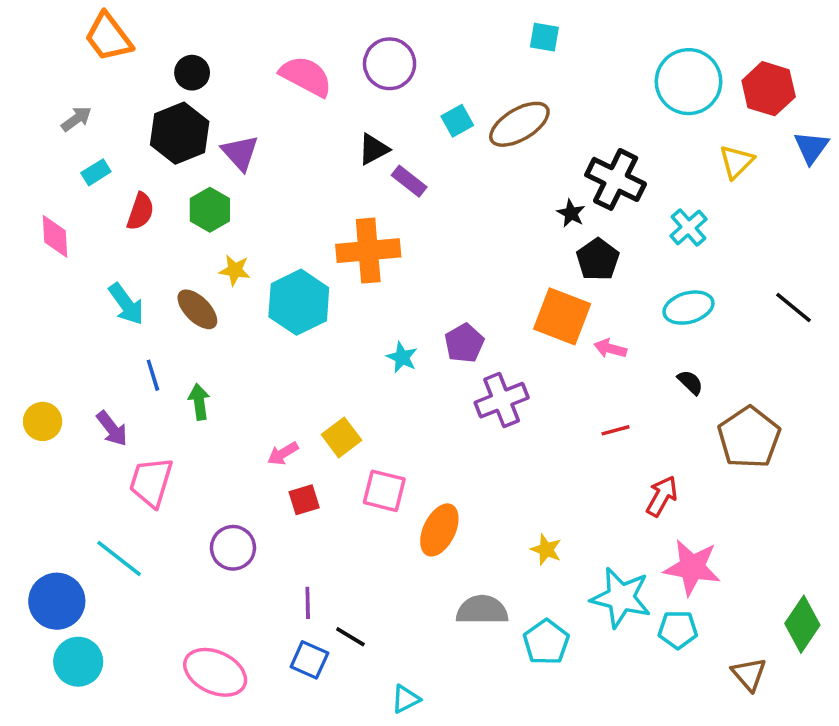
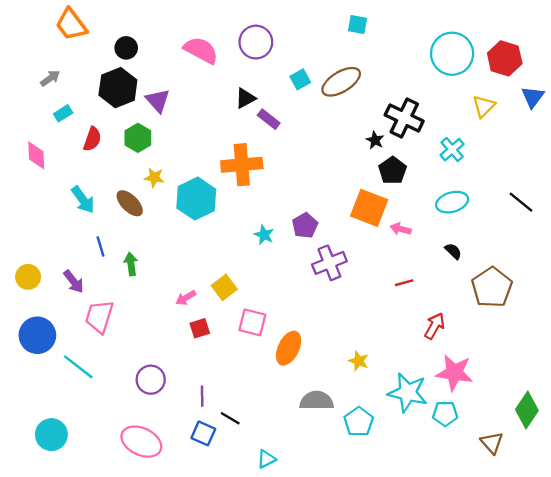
purple circle: (233, 548) -> (151, 380), moved
blue circle: (57, 601) -> (37, 335), moved

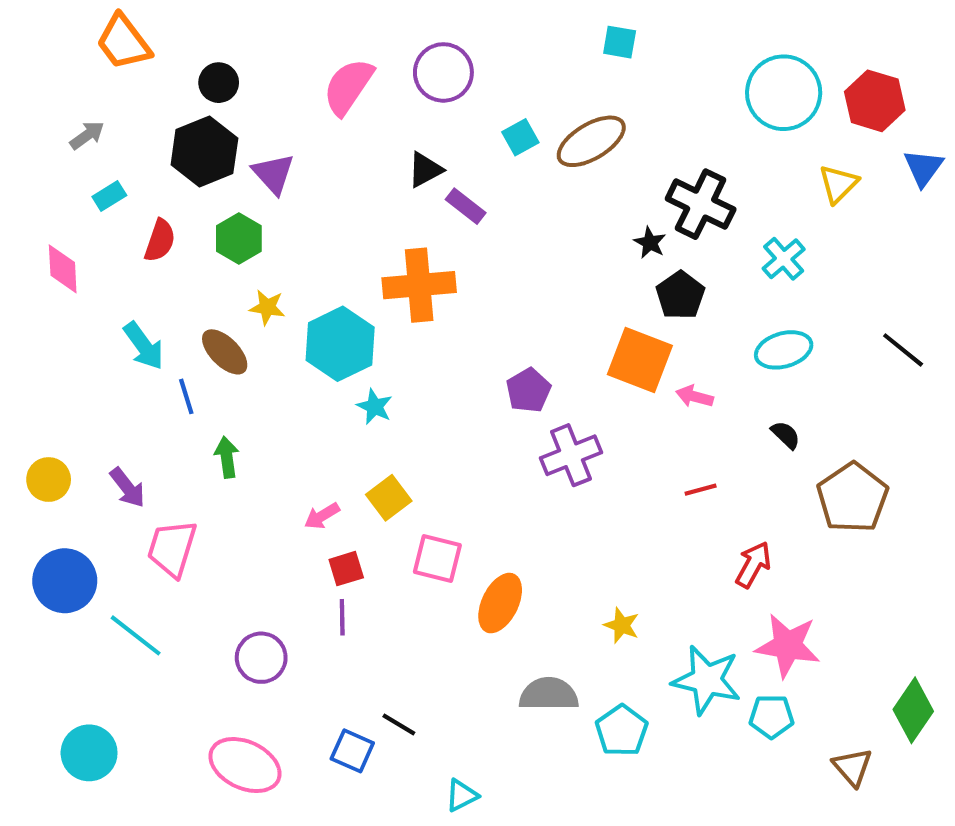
pink semicircle: (201, 50) -> (348, 87), turned -84
cyan star: (264, 235) -> (375, 407), moved
blue line: (100, 246) -> (186, 396), moved
purple line: (202, 396) -> (342, 617), moved

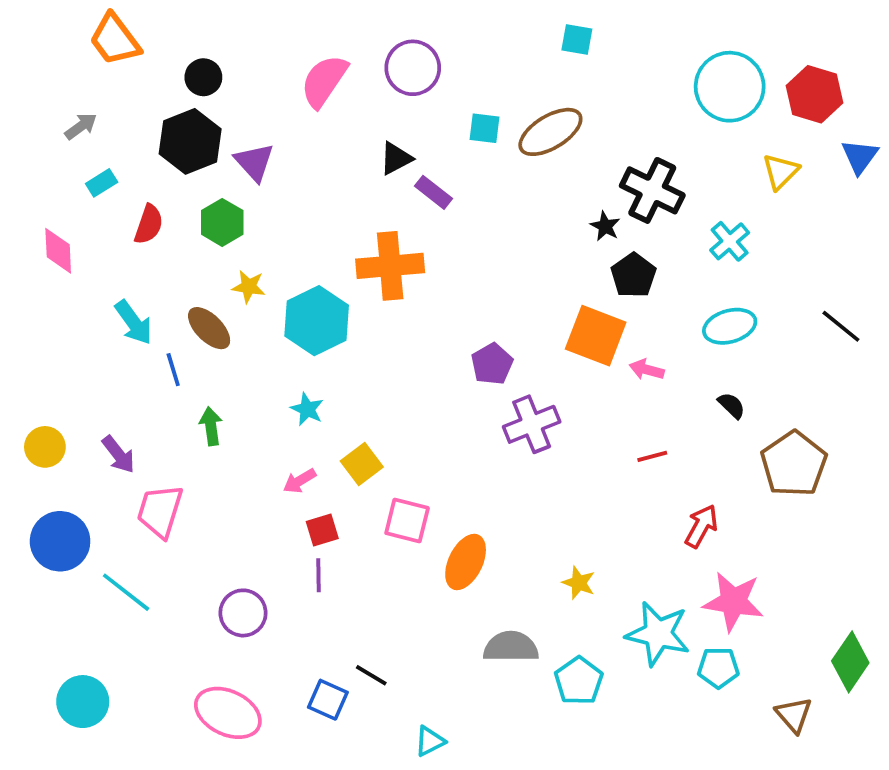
cyan square: (520, 137) -> (484, 128), turned 36
cyan star: (375, 407) -> (307, 409), moved

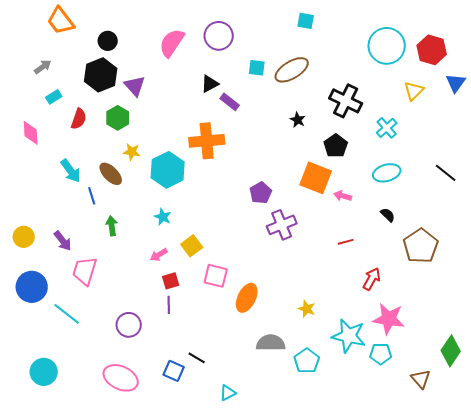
black star: (605, 226) -> (298, 120), moved

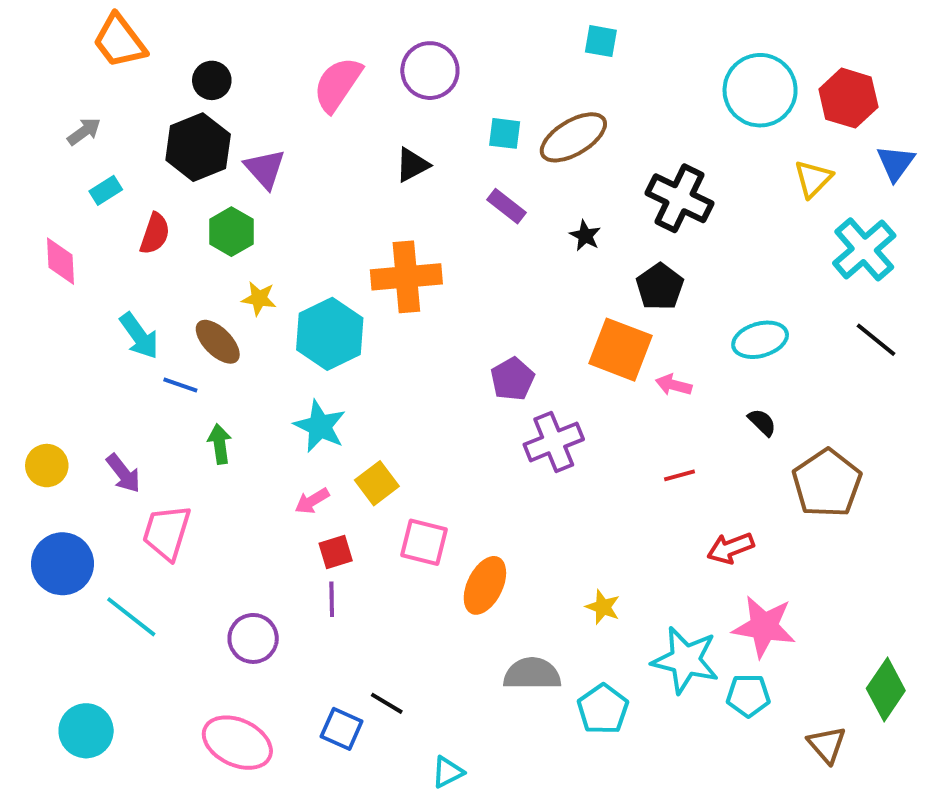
purple rectangle: (230, 102) -> (507, 206), moved
cyan cross: (387, 128) -> (864, 249), moved, size x1.5
blue line: (92, 196) -> (180, 385), turned -54
cyan star: (163, 217) -> (320, 426), size x1.5
red arrow: (372, 279) -> (731, 548), turned -140

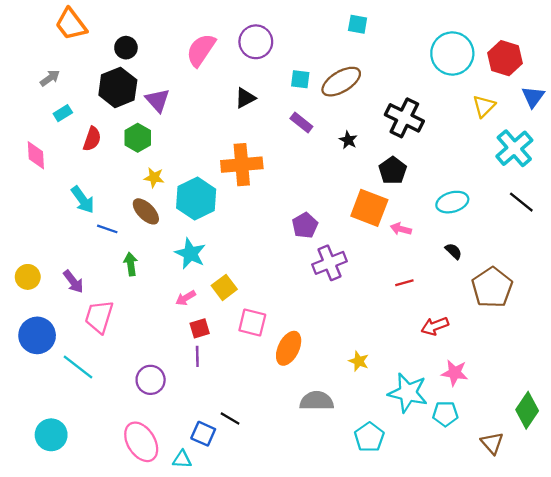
brown ellipse: (218, 342) -> (146, 211), moved
pink star: (764, 627) -> (455, 373), size x0.7
cyan pentagon: (603, 709) -> (369, 437), moved
pink ellipse: (237, 743) -> (141, 442), turned 33
cyan triangle: (448, 772) -> (182, 459), moved, turned 30

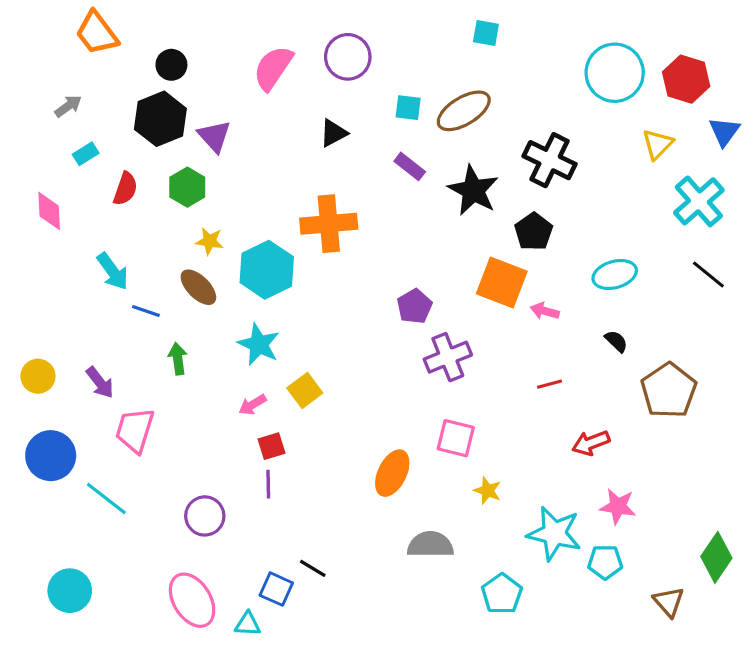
black star: (348, 140) -> (473, 190), size x2.0
pink square: (252, 323) -> (456, 438), moved

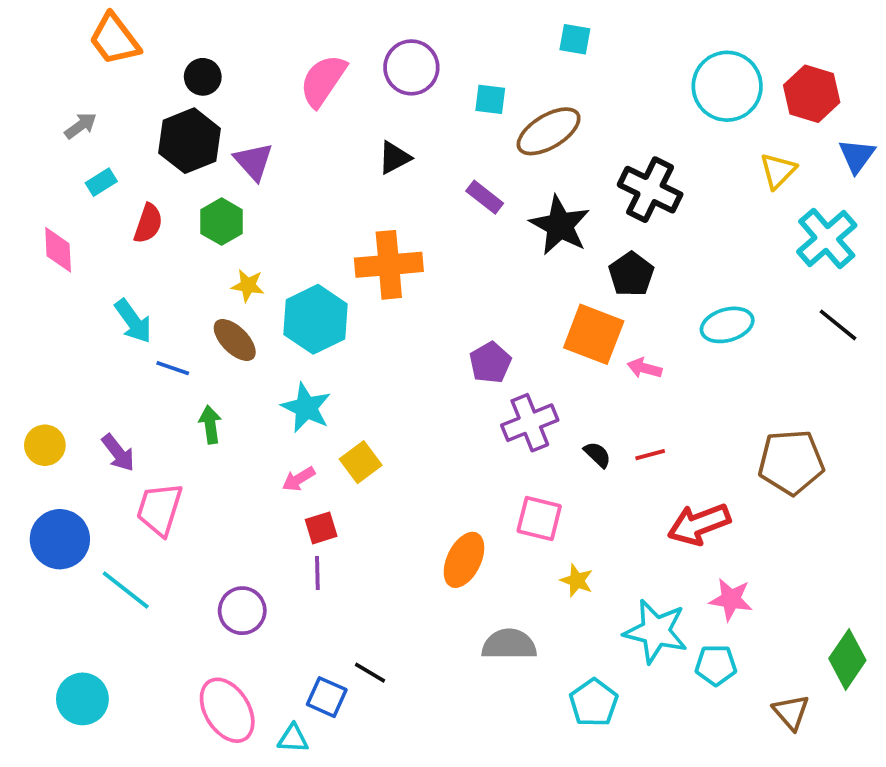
cyan square: (408, 108) -> (490, 99), moved
black semicircle: (616, 341) -> (597, 455), moved
brown pentagon: (669, 390) -> (791, 462), turned 30
red arrow: (591, 443) -> (699, 524), size x1.4

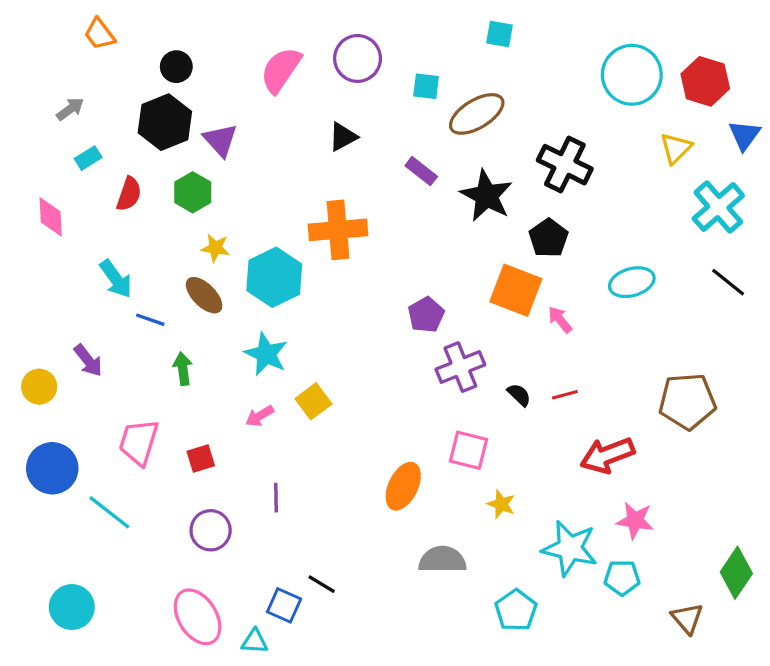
orange trapezoid: (114, 39) -> (100, 34), size x0.7
pink arrow: (644, 368) -> (560, 320), turned 36
purple arrow: (118, 453) -> (88, 360), moved
red square: (321, 528) -> (201, 458), moved

